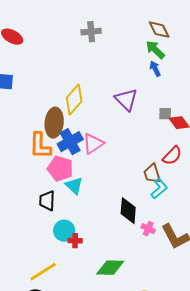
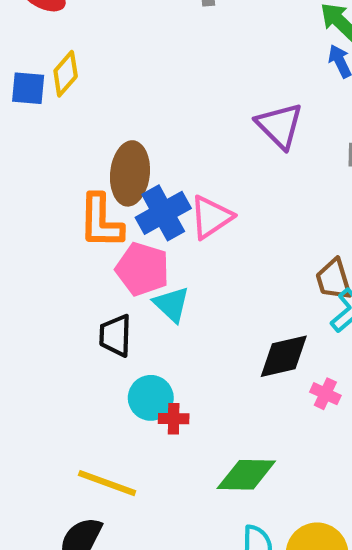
yellow diamond: (74, 100) -> (66, 74), moved, size x0.7
black diamond: (128, 211) -> (284, 356), turned 72
yellow line: (43, 272) -> (107, 483), turned 52

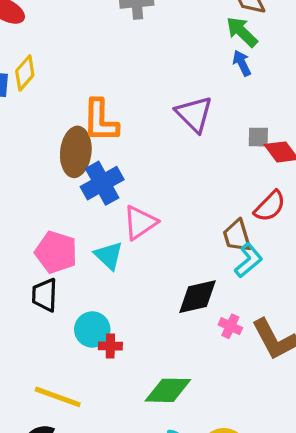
pink triangle: (211, 217) -> (140, 223), moved
orange L-shape: (101, 221) -> (100, 121), moved
pink pentagon: (142, 269) -> (56, 252), moved
black trapezoid: (115, 336) -> (45, 295), moved

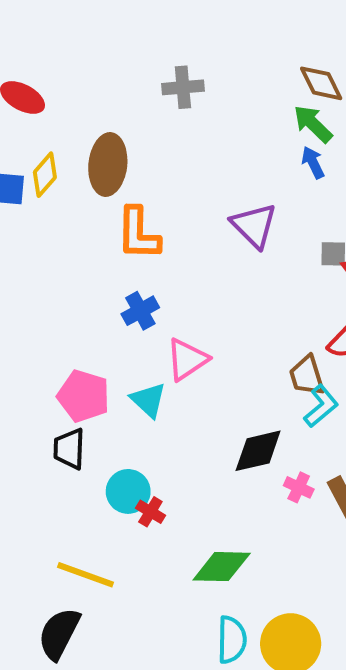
brown ellipse: (76, 152) -> (108, 164), moved
blue cross: (102, 183) -> (140, 311), size x0.7
red cross: (110, 346) -> (150, 512), turned 30

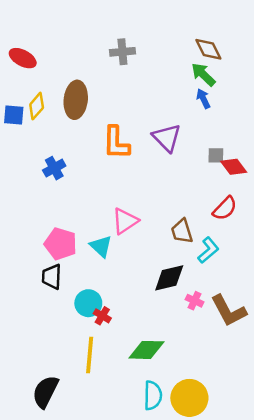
orange L-shape: (138, 234) -> (116, 143), moved
blue cross: (140, 311) -> (54, 168), moved
brown trapezoid: (307, 376) -> (182, 231), moved
yellow line: (85, 575) -> (90, 355), moved, turned 75

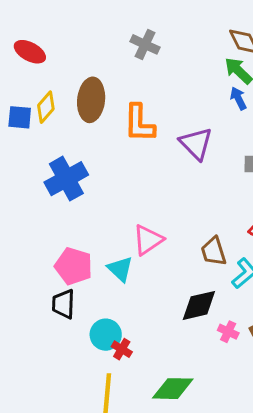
gray cross: (122, 52) -> (145, 44), turned 30
orange L-shape: (116, 143) -> (139, 123), moved
blue cross: (54, 168) -> (66, 179), size x1.6

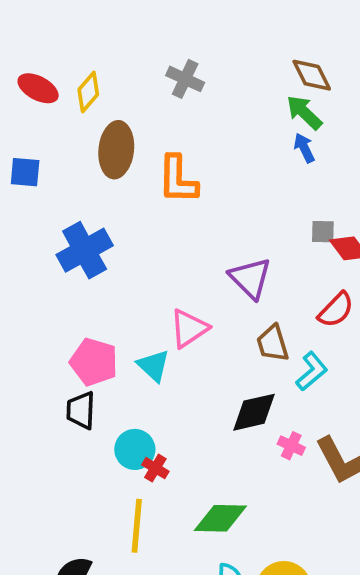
yellow diamond: (46, 107) -> (88, 92), moved
purple triangle: (196, 144) -> (250, 278), moved

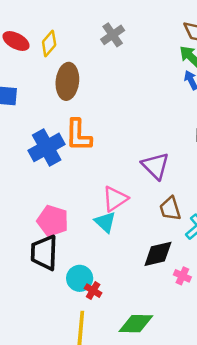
gray cross: (185, 79) -> (113, 35), turned 30
orange L-shape: (178, 179) -> (78, 135), moved
cyan triangle: (153, 366) -> (105, 222), moved
black trapezoid: (81, 410) -> (44, 253), size x1.4

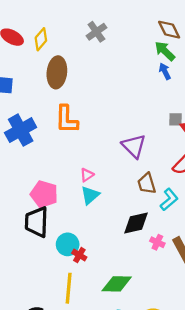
blue cross: (47, 147) -> (21, 130), moved
pink triangle: (115, 199) -> (87, 175), moved, size x0.6
cyan triangle: (105, 222) -> (90, 195), turned 36

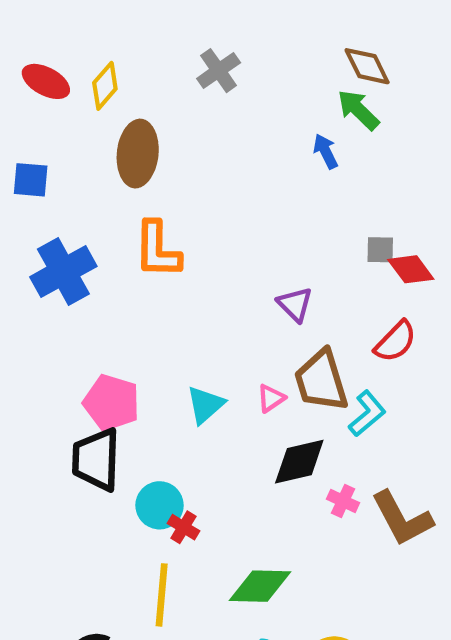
blue arrow: (165, 71) -> (326, 151), moved
purple triangle: (134, 146) -> (295, 304), size x0.7
pink triangle: (87, 175) -> (271, 398), moved
brown trapezoid: (147, 183) -> (321, 381), size x1.4

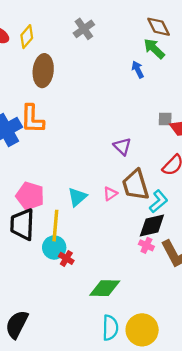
orange L-shape: (157, 250) -> (32, 119), moved
black diamond: (299, 462) -> (152, 226), moved
yellow line: (162, 595) -> (55, 226), moved

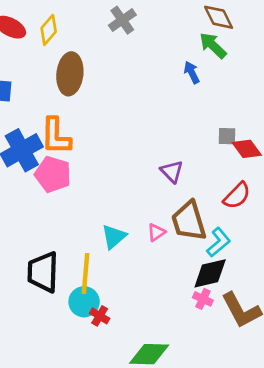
pink pentagon: (30, 196) -> (53, 174), moved

